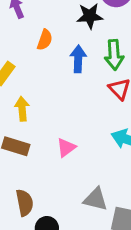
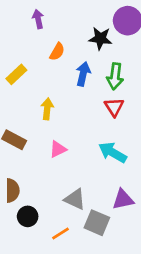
yellow arrow: (22, 109) -> (47, 109), moved

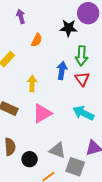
blue arrow: (83, 74) -> (62, 70), moved
pink triangle: (58, 149) -> (42, 113), size x1.5
black circle: (28, 216) -> (30, 159), moved

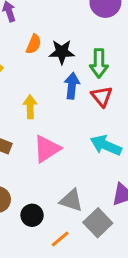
black star: (69, 28) -> (62, 52), moved
gray square: (75, 167) -> (98, 223), turned 30

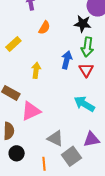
black star: (62, 52) -> (83, 24), moved
pink triangle: (47, 149) -> (31, 111), moved
black circle: (32, 215) -> (17, 153), moved
orange line: (60, 239) -> (44, 164), turned -64

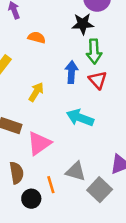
orange semicircle: (44, 28) -> (37, 37), turned -96
yellow arrow: (36, 70) -> (36, 92), turned 35
cyan arrow: (84, 104) -> (80, 118), moved
orange line: (44, 164) -> (51, 185), moved

